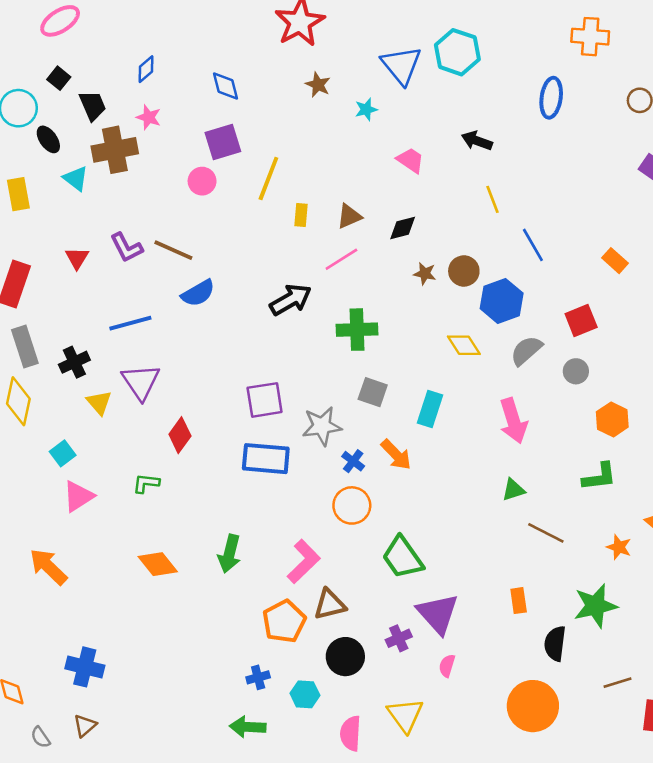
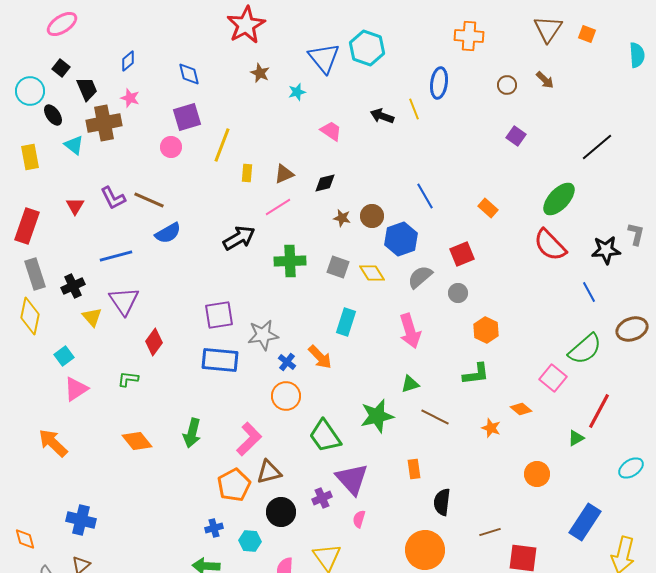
yellow line: (493, 199) -> (414, 109), moved
gray square: (373, 392) -> (338, 267), moved
green star: (595, 606) -> (377, 416), moved

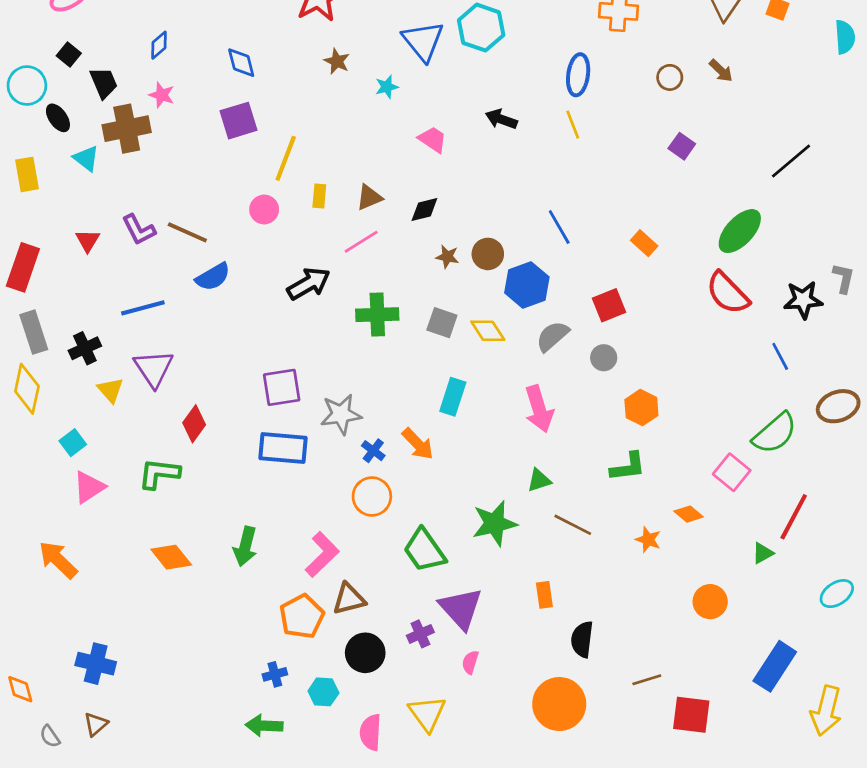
yellow line: (414, 109) -> (573, 125), moved
pink circle: (171, 147) -> (264, 209), moved
green L-shape: (128, 379) -> (159, 474), size x1.5

